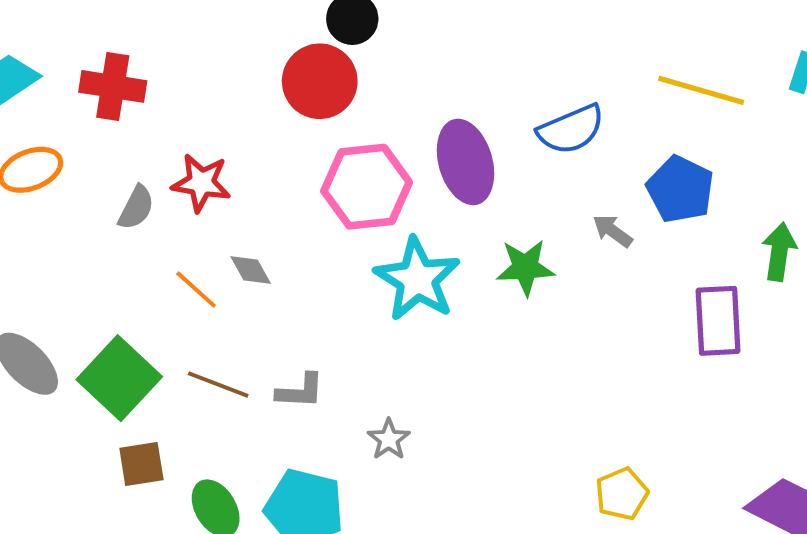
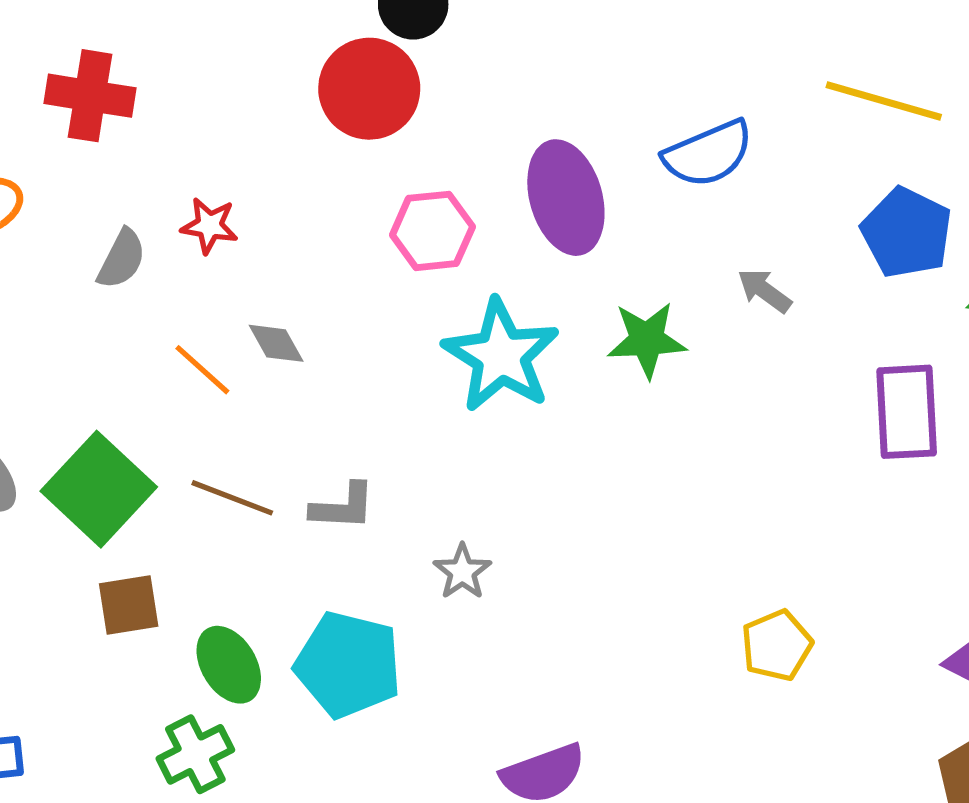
red star: (201, 183) -> (209, 226), size x0.7
pink hexagon: (367, 187) -> (432, 231), size x0.7
blue pentagon: (680, 189) -> (907, 233), moved

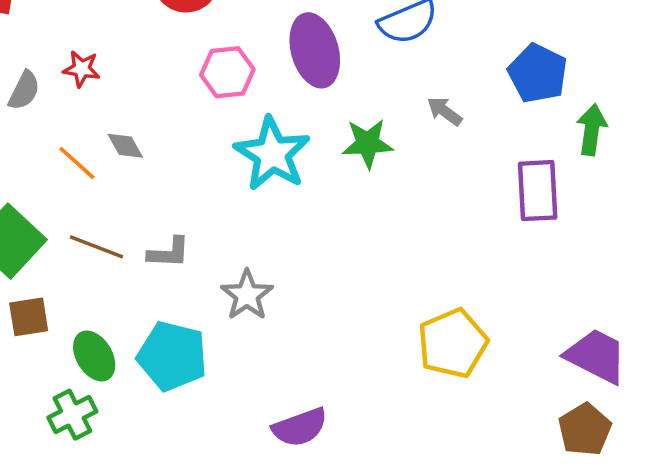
gray star: (462, 572) -> (247, 295), size x1.4
yellow pentagon: (777, 645) -> (453, 343), size x1.5

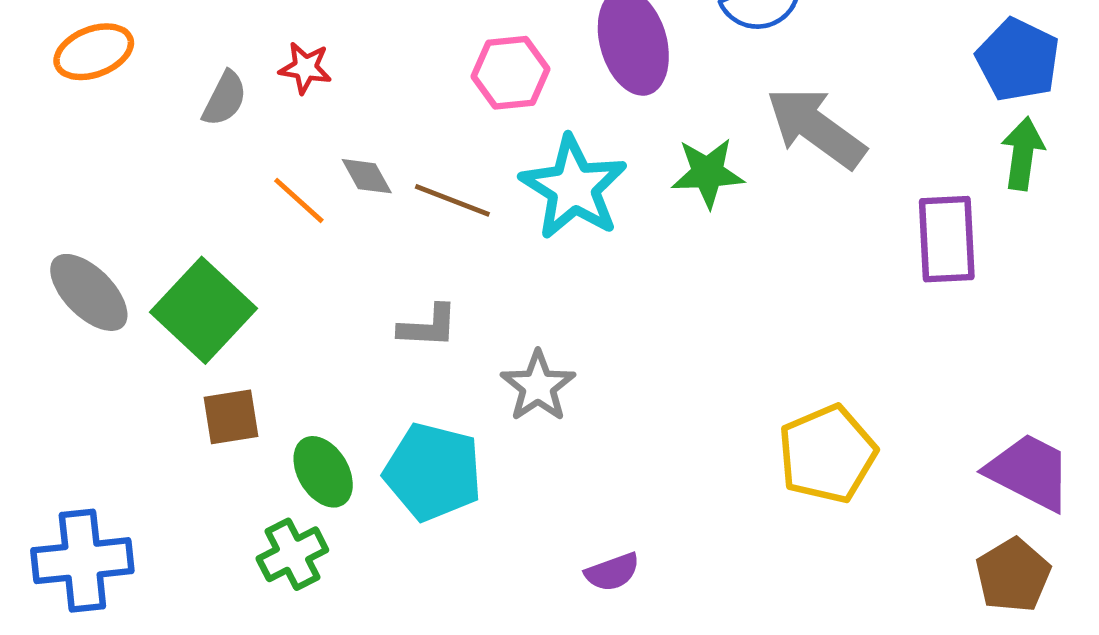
blue pentagon: (538, 73) -> (1018, 60), moved
gray arrow: (445, 111) -> (816, 128), size x2.0
brown line: (96, 247) -> (452, 200), moved
purple semicircle: (300, 427) -> (612, 572), size x0.7

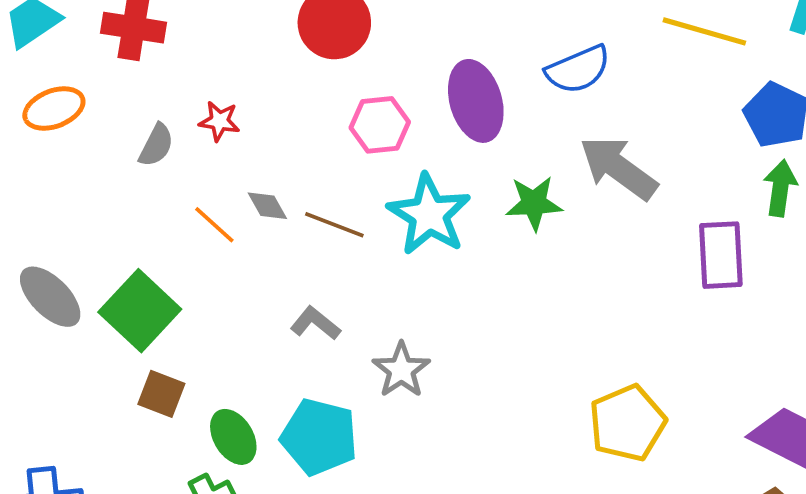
gray L-shape: (428, 326) -> (315, 323), turned -144
brown square: (231, 417) -> (161, 394), turned 30

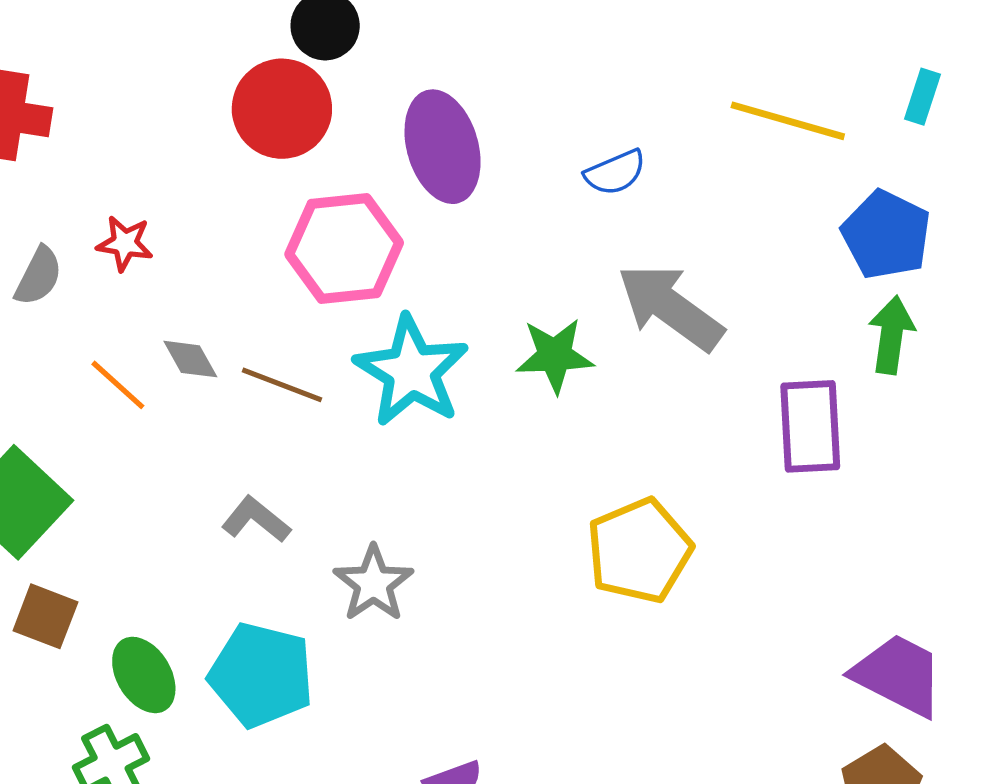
blue semicircle: (578, 69) -> (615, 173), size x0.7
purple ellipse: (476, 101) -> (443, 147), moved
pink hexagon: (380, 125) -> (344, 249), size x1.4
yellow pentagon: (627, 423) -> (639, 551), moved

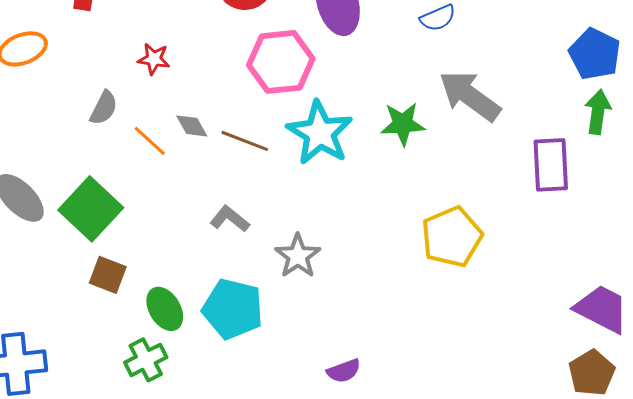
gray semicircle: (38, 276) -> (104, 108), moved

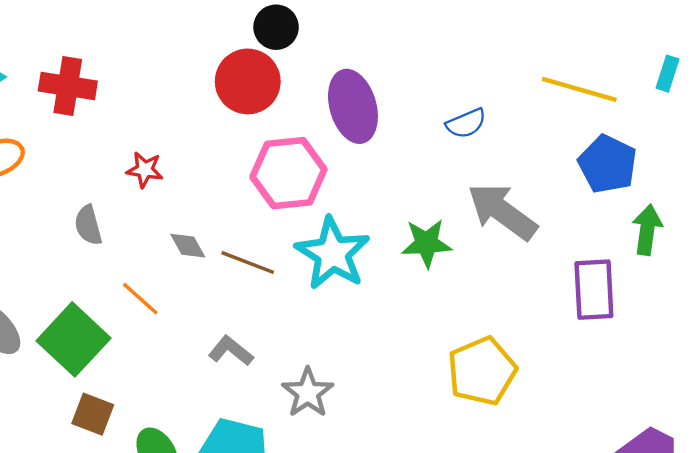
blue pentagon: (595, 54) -> (608, 164), moved
gray semicircle: (104, 108) -> (88, 225), turned 138
orange line: (150, 141) -> (140, 299), moved

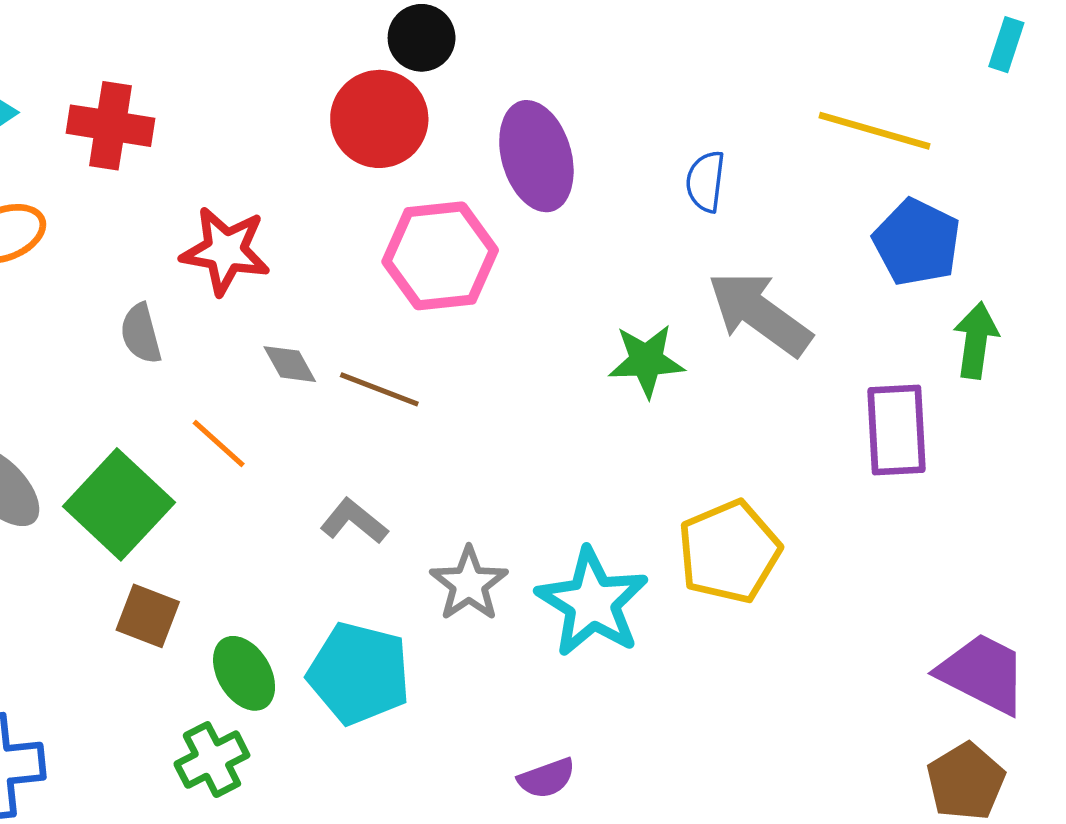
cyan rectangle: (668, 74) -> (1006, 45), moved
blue semicircle: (466, 123) -> (705, 181), turned 120
red star: (145, 170) -> (225, 251), size x1.6
cyan star: (333, 253) -> (592, 602), moved

